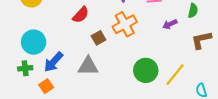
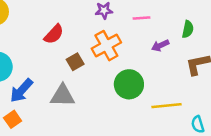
green circle: (146, 70) -> (129, 84), moved
yellow line: (175, 75) -> (166, 106), turned 45

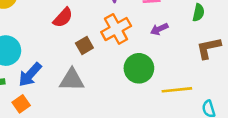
purple arrow: (160, 46) -> (159, 29), moved

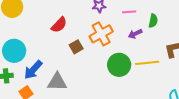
green semicircle: (198, 13) -> (153, 21), moved
gray triangle: (72, 80) -> (57, 82), moved
yellow line: (177, 90) -> (147, 63), moved

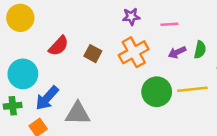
green semicircle: (153, 21) -> (200, 50), moved
red semicircle: (59, 25) -> (59, 46), moved
brown square: (76, 47) -> (93, 54), moved, turned -32

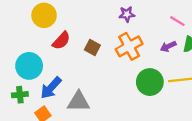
yellow circle: (20, 18) -> (44, 15), moved
pink line: (169, 24) -> (177, 21), moved, turned 35

